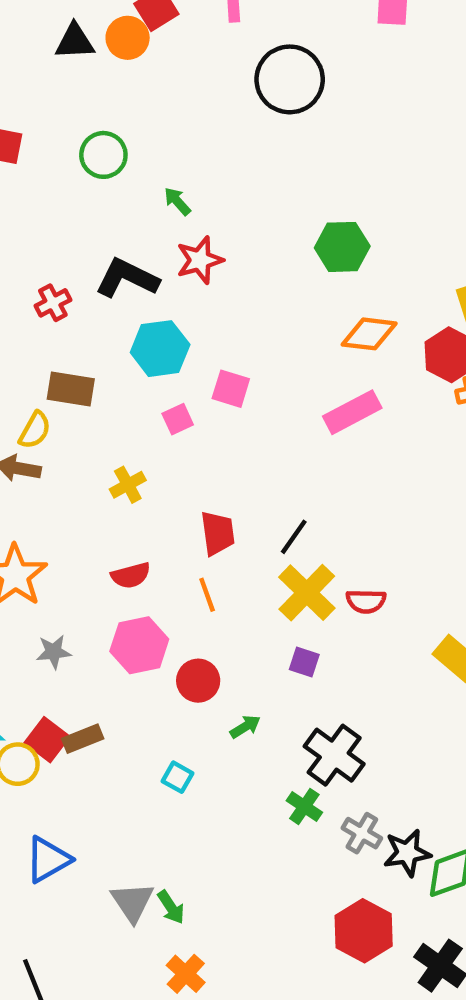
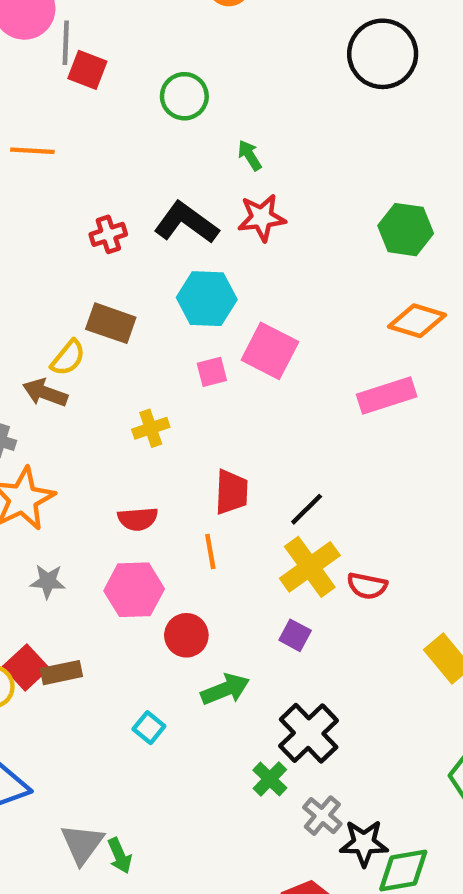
pink square: (231, 389) -> (270, 351), size x1.4
green arrow: (245, 727) -> (225, 689), size x1.5

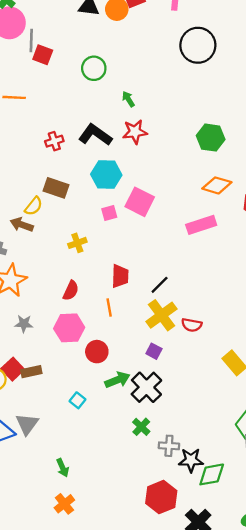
red semicircle: (138, 519) -> (71, 291), turned -60
black cross: (309, 733) -> (146, 387), moved
gray cross: (322, 816) -> (169, 446), turned -36
gray triangle: (82, 844) -> (27, 424), moved

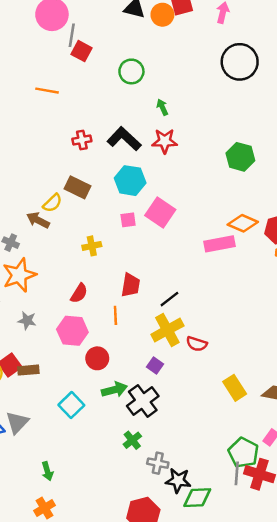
orange diamond: (217, 185) -> (243, 223), moved
cyan square: (78, 400) -> (71, 405), size x1.5

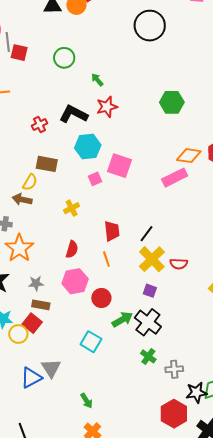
brown rectangle: (28, 370) -> (41, 305), moved, turned 30
black star: (178, 480) -> (196, 393), moved

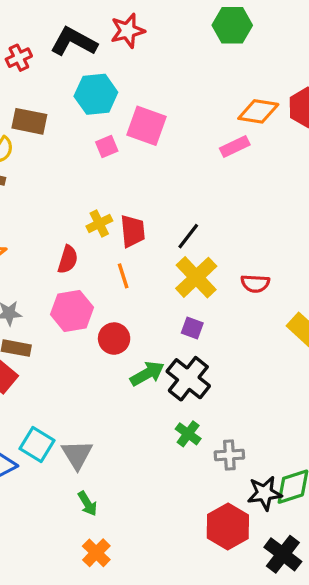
pink rectangle: (175, 178) -> (235, 147), size x0.7
yellow cross: (72, 208) -> (99, 224), moved
red semicircle: (179, 264) -> (255, 284), moved
cyan square: (91, 342) -> (37, 445), moved
gray triangle: (51, 368) -> (77, 455), moved

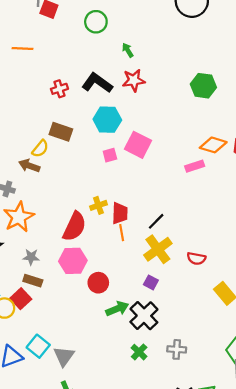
red semicircle: (68, 260) -> (74, 227), size x1.6
orange line: (123, 276) -> (122, 233), moved
gray cross: (229, 455) -> (177, 349), moved

